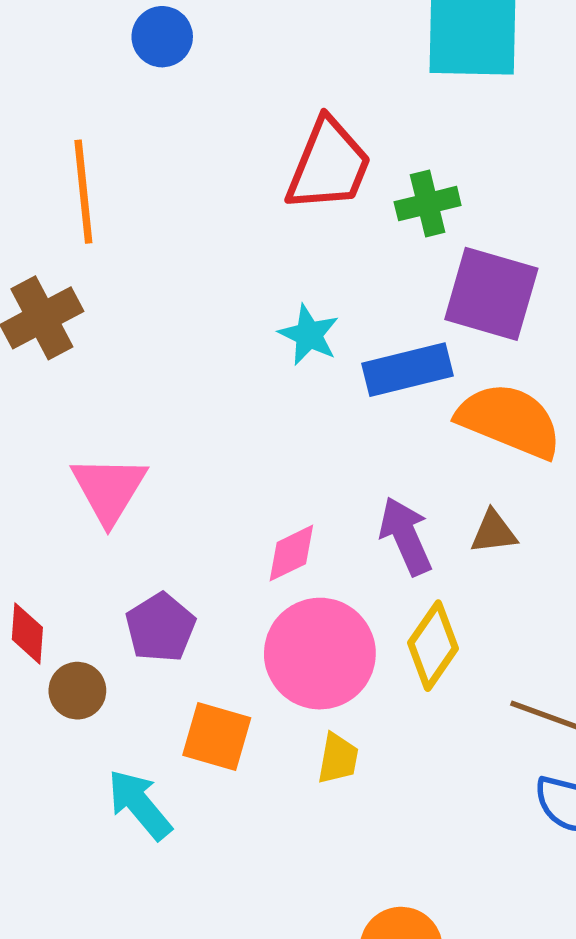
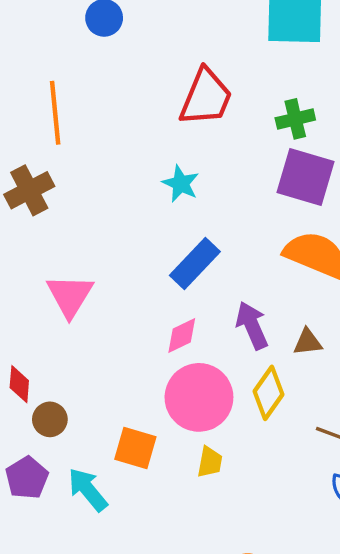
green cross: (428, 204) -> (295, 119), moved
cyan star: (309, 335) -> (181, 184), moved
blue rectangle: (408, 370) -> (195, 263), moved, turned -33
brown triangle: (494, 532) -> (308, 342), moved
purple pentagon: (160, 627) -> (27, 478), moved

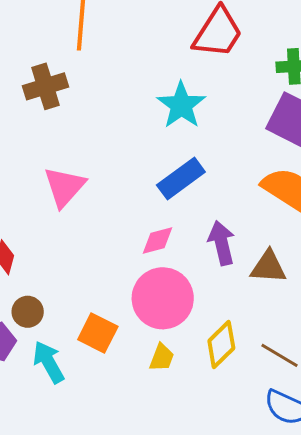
cyan star: (181, 184) -> (181, 105), size x1.4
brown triangle: (308, 342) -> (268, 267), size x1.4
yellow diamond: (269, 393) -> (221, 344), moved
brown circle: (50, 419) -> (28, 312), moved

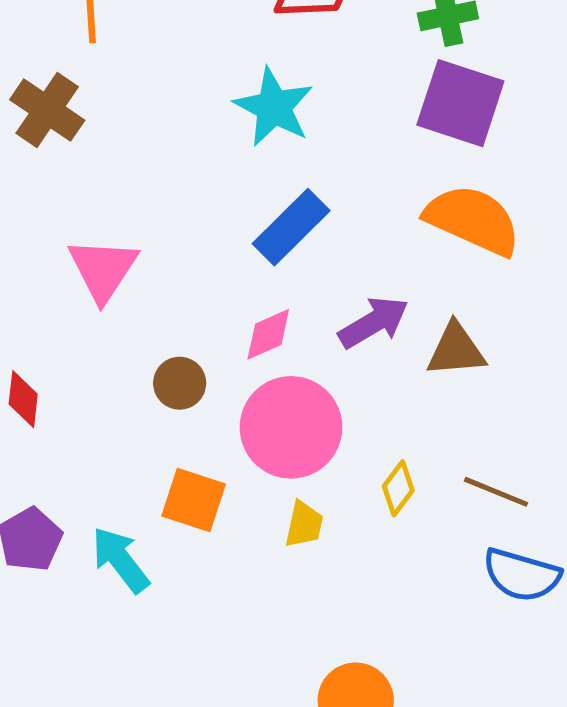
brown cross: (46, 86) -> (47, 110), turned -30
purple arrow: (222, 243) -> (374, 322), turned 81
brown circle: (28, 312) -> (180, 383), moved
yellow diamond: (221, 344) -> (398, 488), size x0.7

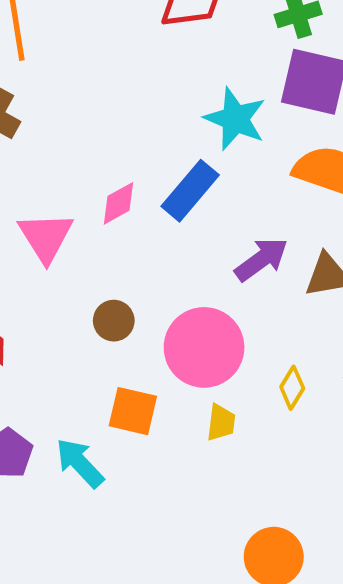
cyan star: (274, 107) -> (235, 119), moved
pink diamond: (268, 334) -> (118, 203), moved

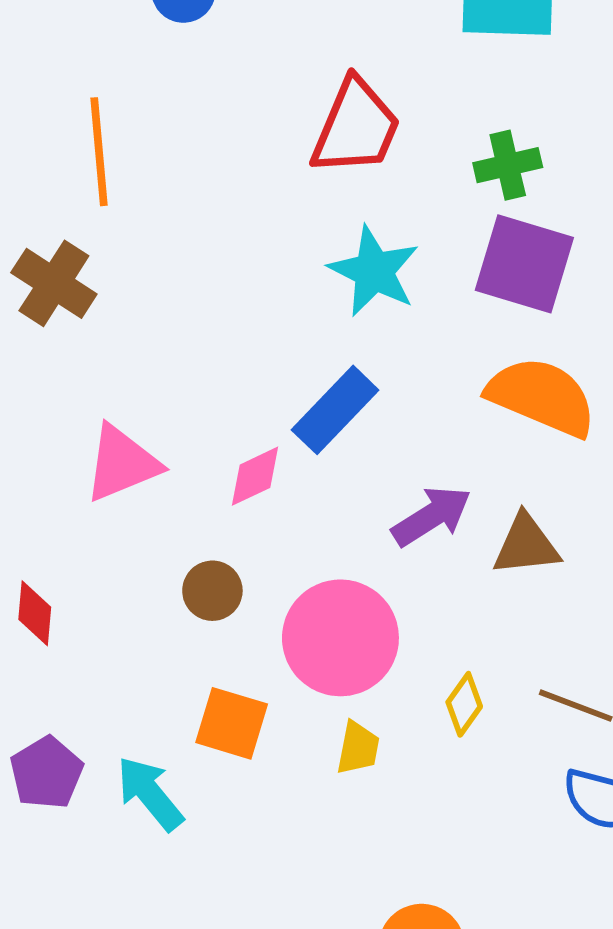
cyan star: (235, 119) -> (374, 271), moved
pink diamond: (118, 203) -> (255, 476), moved
pink triangle: (46, 237) -> (122, 463), turned 36

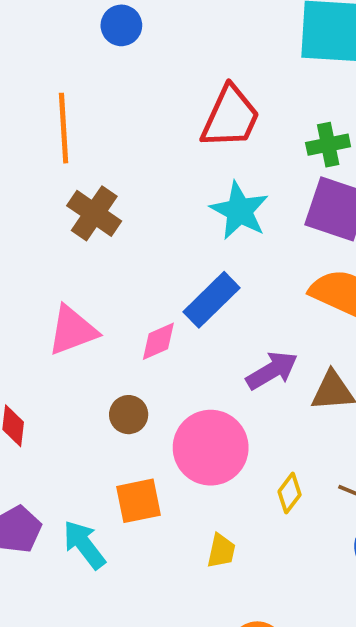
brown cross: (54, 283) -> (94, 213), moved
orange square: (232, 723) -> (138, 501), turned -30
yellow trapezoid: (358, 748) -> (221, 551), moved

